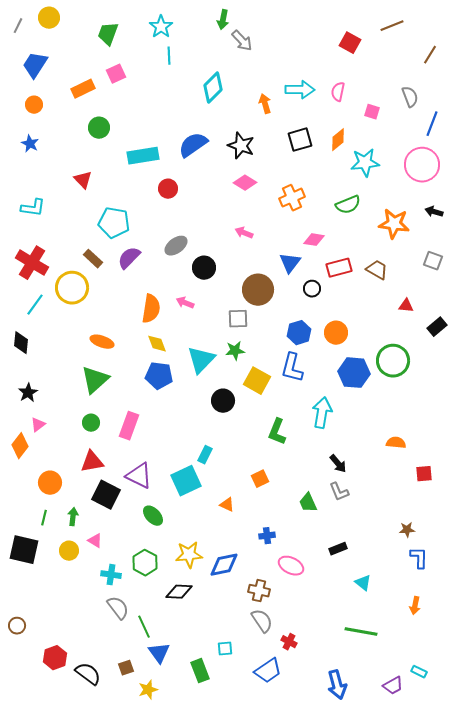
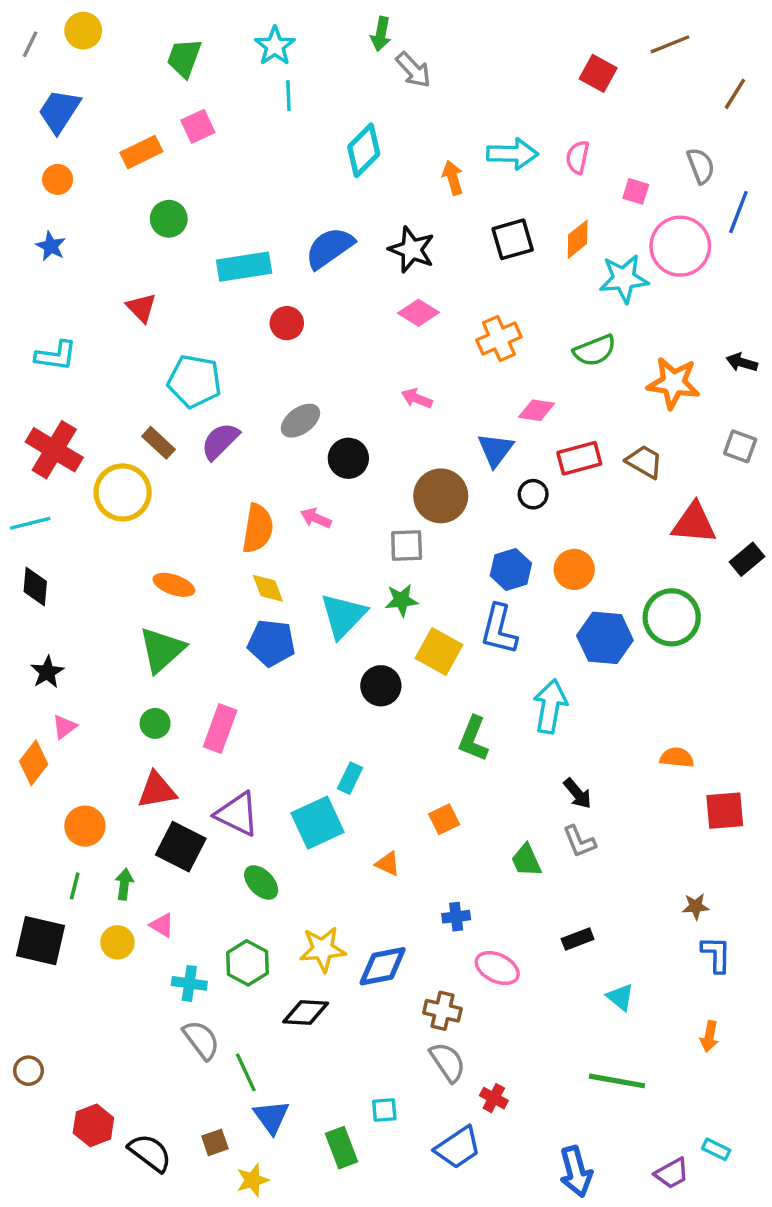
pink circle: (422, 165) -> (680, 246), moved
cyan line: (35, 305) -> (30, 523), moved, turned 40
red triangle: (406, 306) -> (694, 523), size x1.8
red square: (424, 474) -> (725, 811), size x1.4

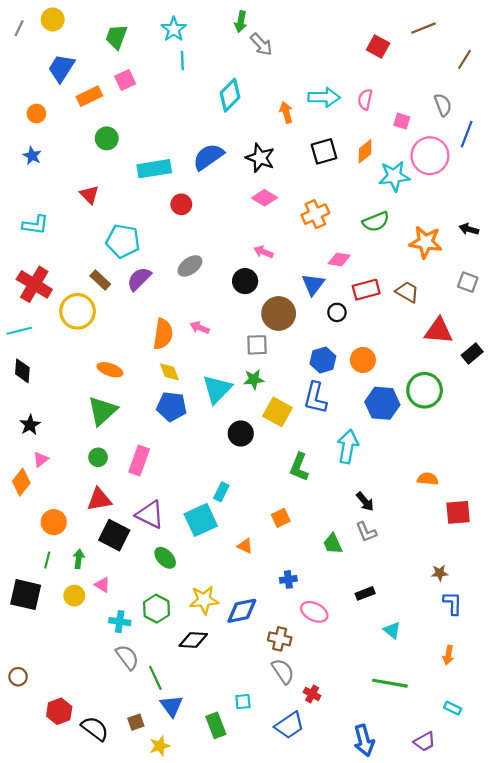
blue trapezoid: (59, 111) -> (61, 68), moved
black circle: (348, 458) -> (245, 281), moved
cyan rectangle: (716, 1149) -> (453, 708), moved

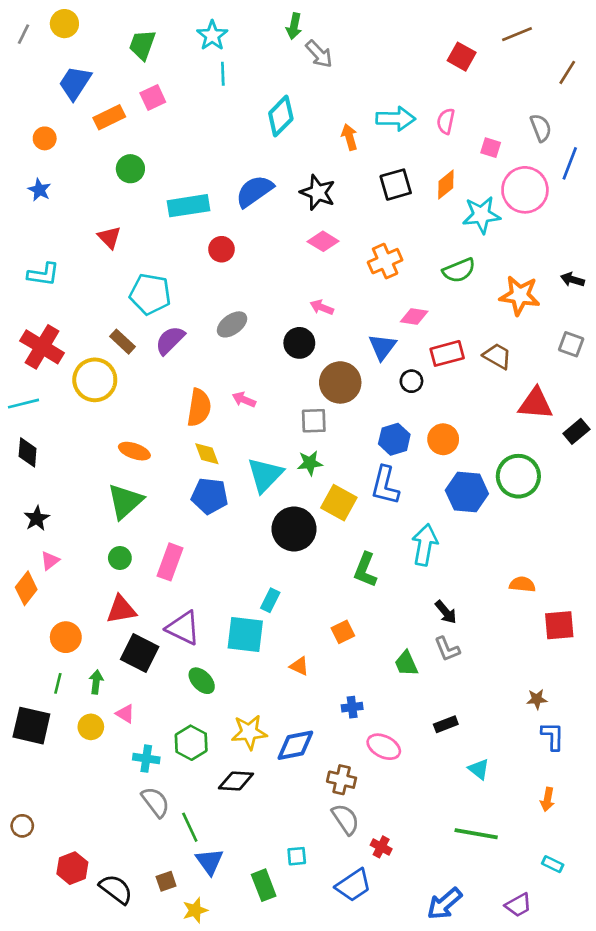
black circle: (241, 433) -> (294, 529), size x1.4
cyan square: (201, 520) -> (245, 635), turned 32
blue arrow: (364, 740) -> (444, 904), turned 64

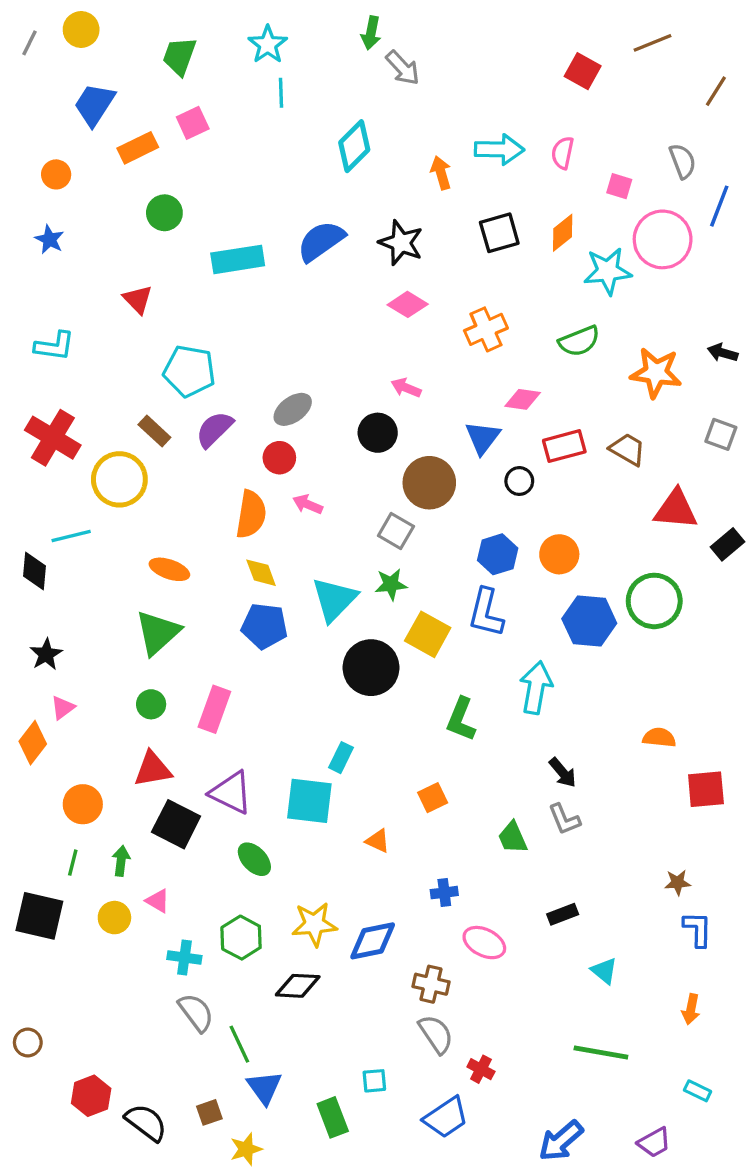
red circle: (221, 249) -> (279, 458), moved
cyan line: (24, 404) -> (71, 536), moved
gray square: (314, 421) -> (396, 531), turned 32

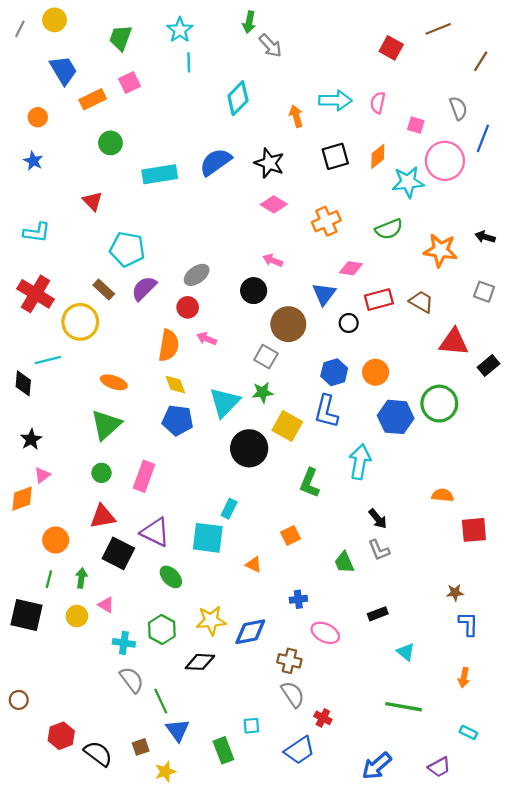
blue trapezoid: (94, 104) -> (63, 70), turned 116
orange diamond: (33, 743) -> (22, 499), turned 32

